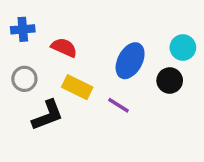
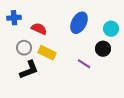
blue ellipse: (130, 61) -> (79, 23), moved
gray circle: (24, 79) -> (24, 48), moved
purple line: (119, 105) -> (84, 64), moved

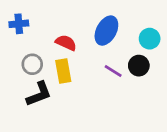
red semicircle: (39, 29) -> (66, 43), moved
yellow rectangle: (47, 53) -> (63, 71), turned 54
purple line: (84, 64) -> (113, 71), moved

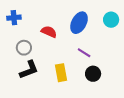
cyan circle: (150, 39) -> (111, 20), moved
black circle: (139, 66) -> (93, 74), moved
yellow rectangle: (63, 71) -> (61, 73), moved

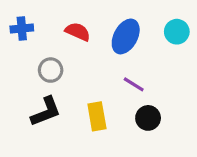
red semicircle: (49, 32) -> (78, 32), moved
gray circle: (24, 48) -> (51, 70), moved

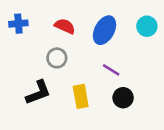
gray circle: (51, 70) -> (57, 58), moved

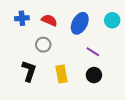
blue cross: (18, 24) -> (22, 18), moved
purple line: (111, 70) -> (93, 52), moved
black L-shape: (38, 92) -> (29, 71), turned -50

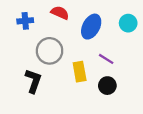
red semicircle: (49, 20) -> (60, 13), moved
gray circle: (43, 45) -> (50, 51), size x1.5
yellow rectangle: (61, 74) -> (80, 72), moved

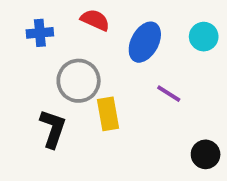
yellow rectangle: (80, 72) -> (108, 114), moved
black circle: (107, 86) -> (206, 154), moved

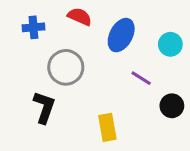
cyan circle: (204, 37) -> (170, 44), moved
yellow rectangle: (108, 114) -> (107, 127), moved
black circle: (206, 154) -> (172, 106), moved

